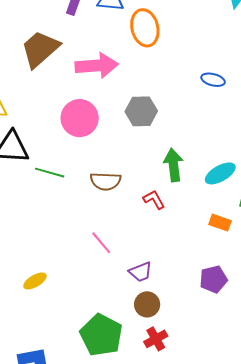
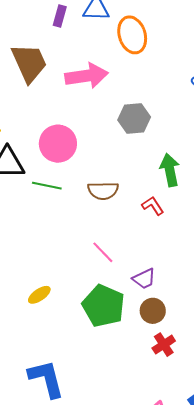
brown trapezoid: (40, 49) -> (29, 63), turned 111
pink circle: (80, 118) -> (58, 144), moved
green pentagon: (101, 335) -> (104, 306), moved

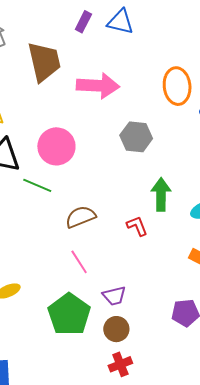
orange ellipse: (132, 35) -> (177, 86), moved
brown semicircle: (103, 191) -> (81, 217), moved, turned 148

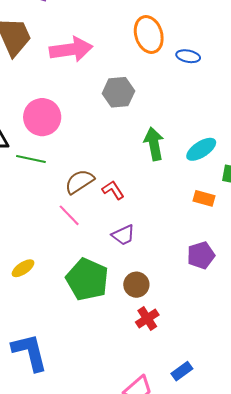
red L-shape: (137, 226) -> (113, 190), moved
pink line: (79, 262) -> (69, 215), moved
purple trapezoid: (114, 296) -> (123, 235), moved

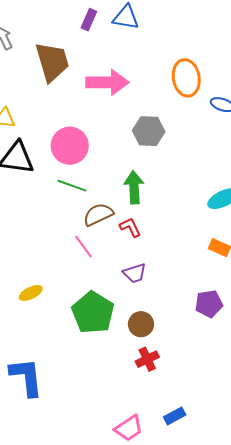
green arrow: (154, 144) -> (134, 187), moved
green line: (31, 159) -> (72, 186), moved

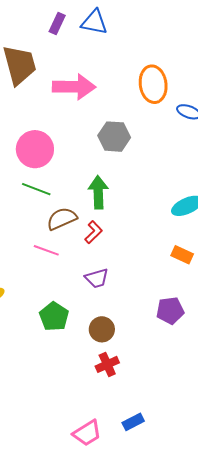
red L-shape: (130, 227) -> (94, 232), turned 70
pink line: (83, 247) -> (46, 250), turned -35
green pentagon: (93, 313) -> (54, 317), size x0.7

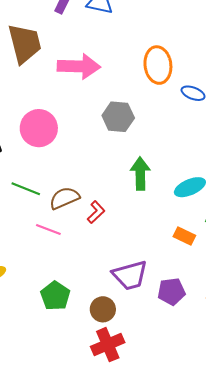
green line: (36, 189) -> (26, 189), moved
green arrow: (98, 192) -> (140, 174), moved
purple trapezoid: (97, 278) -> (130, 275), moved, size x1.5
red cross: (107, 364) -> (108, 345), size x1.4

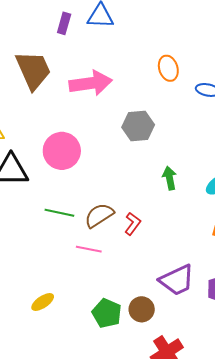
orange ellipse: (158, 65) -> (168, 68), size x0.7
green arrow: (140, 174) -> (170, 178), size x0.7
brown circle: (103, 309) -> (142, 309), moved

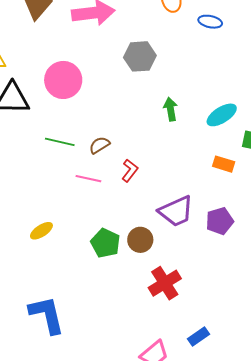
brown semicircle: (99, 215) -> (99, 145), size x0.7
red L-shape: (133, 224) -> (130, 171), moved

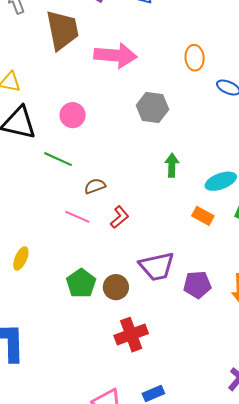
pink circle: (63, 80) -> (73, 115), size x0.7
green line: (60, 142) -> (58, 159), moved
orange rectangle: (224, 164) -> (203, 216), moved
yellow ellipse: (41, 231) -> (21, 258), turned -45

